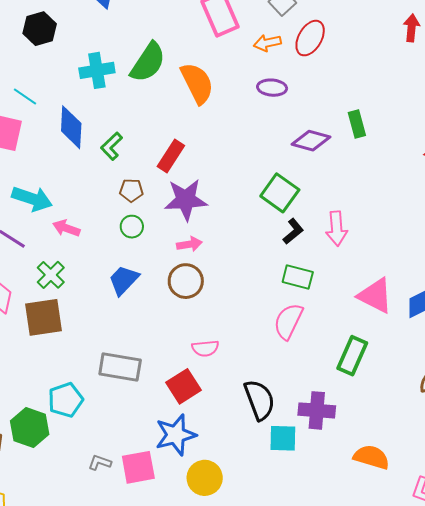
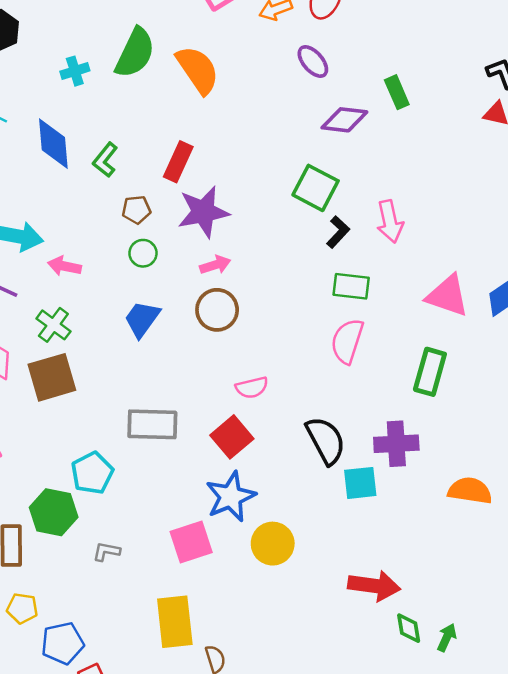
cyan cross: (97, 70) -> (75, 71), size x0.7
purple ellipse: (272, 88) -> (313, 61), moved, turned 52
gray L-shape: (100, 463) -> (106, 551), moved

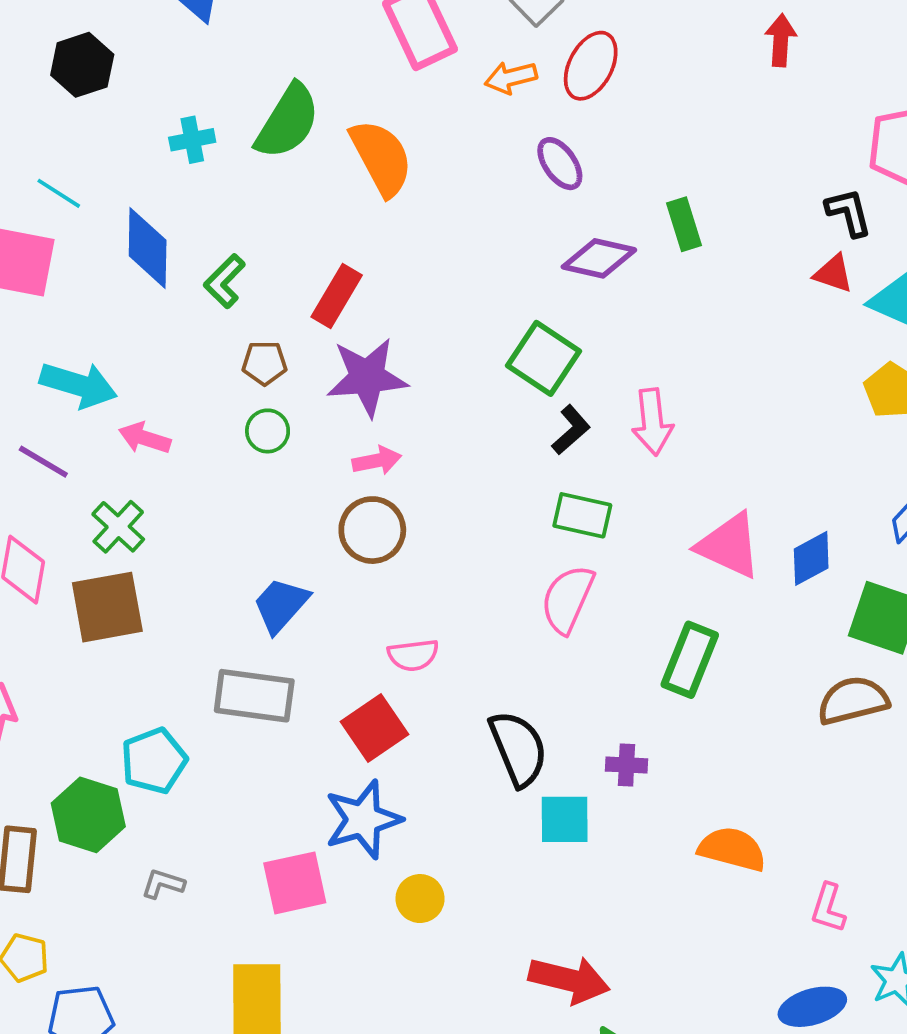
blue trapezoid: (142, 319) -> (281, 605), moved
purple cross: (396, 444) -> (626, 765), size x0.6
yellow circle: (273, 544) -> (420, 899), size x0.7

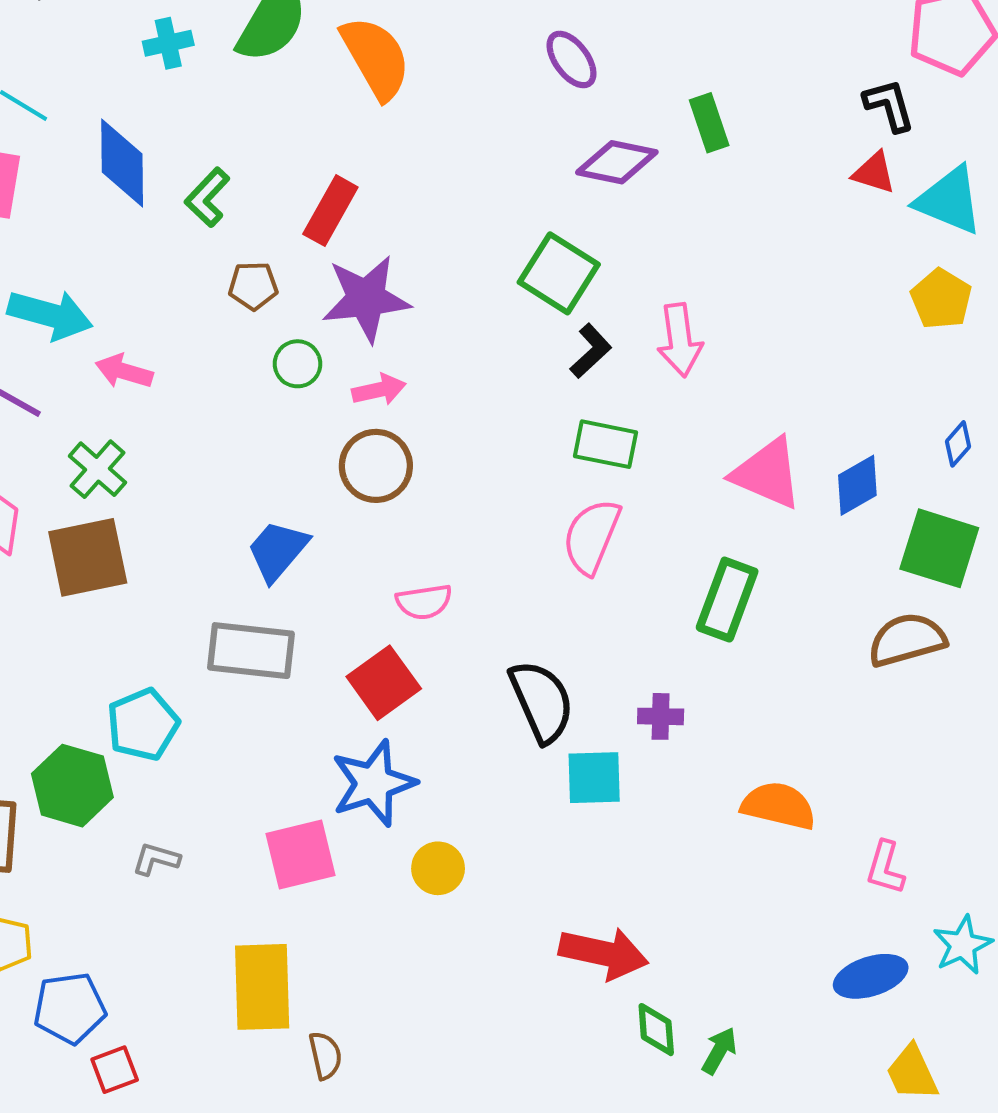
green circle: (268, 431) -> (298, 364), moved

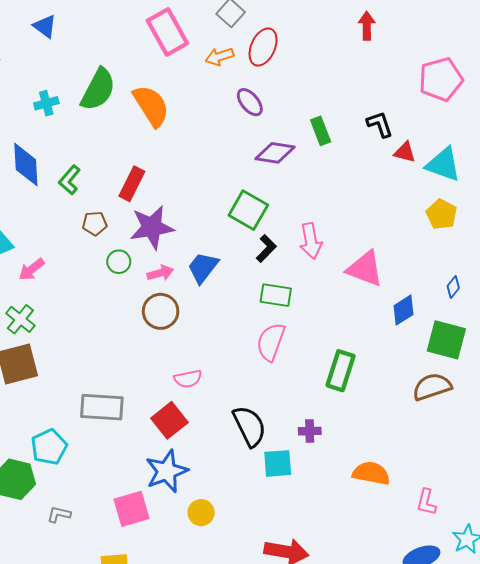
black L-shape: (889, 105) -> (380, 124), moved
pink arrow: (124, 371) -> (32, 269), turned -52
pink triangle: (767, 473) -> (365, 269), moved
blue trapezoid: (278, 551) -> (203, 268), moved

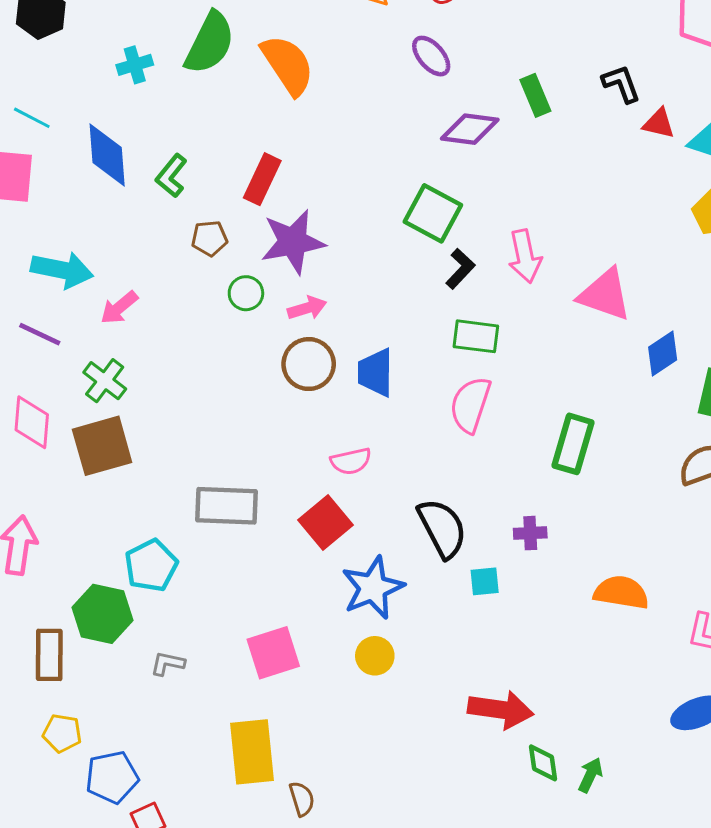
blue trapezoid: (203, 268) -> (376, 373), moved, turned -36
cyan square: (278, 463) -> (485, 581), size x0.7
blue star: (167, 471) -> (373, 588), moved

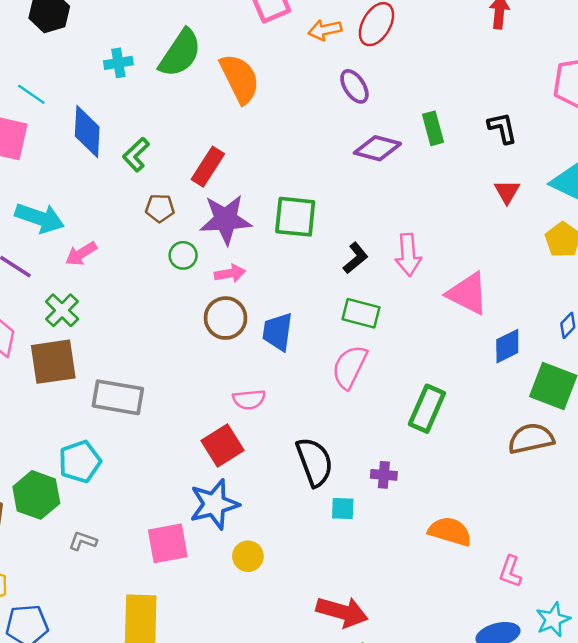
red triangle: (659, 123) -> (507, 192), moved, turned 40
green square: (433, 213) -> (295, 217), moved, turned -30
gray rectangle: (227, 506) -> (118, 397), moved
blue star: (373, 588) -> (214, 504), moved

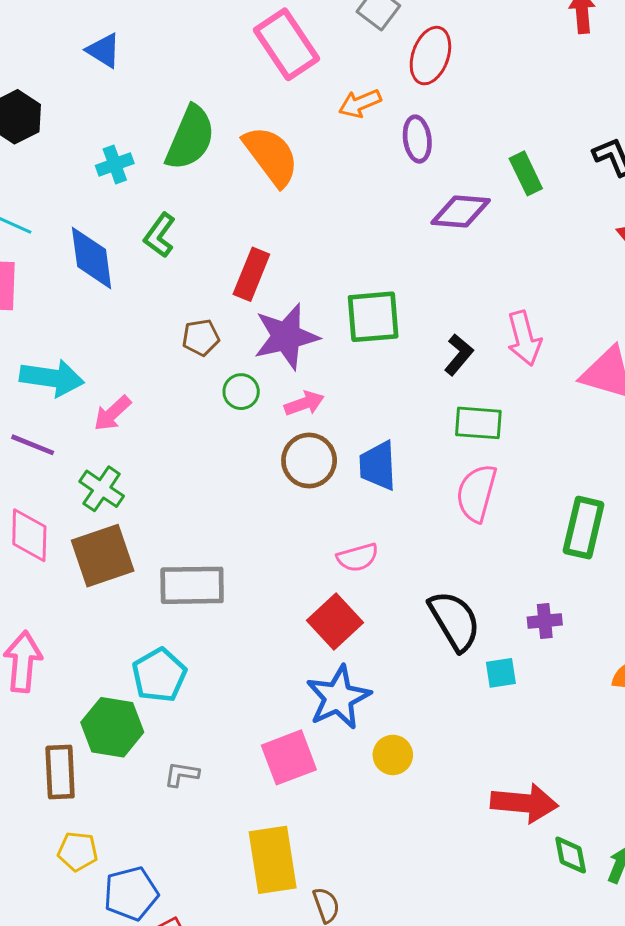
orange arrow: (325, 30) -> (360, 103), moved
purple ellipse: (354, 86) -> (417, 139), turned 36
green L-shape: (136, 155) -> (160, 235), moved

